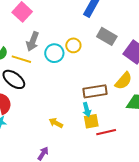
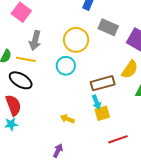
yellow circle: (73, 45) -> (76, 40), size x1.6
cyan circle: (54, 53) -> (66, 66), moved
red line: (106, 132) -> (118, 139), moved

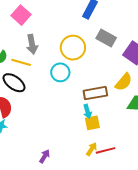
gray arrow: (35, 40) -> (32, 44), turned -30
yellow arrow: (67, 119) -> (92, 149), moved, turned 96

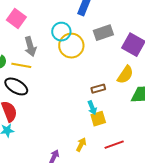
gray rectangle: (106, 38) -> (103, 33), turned -42
cyan circle: (60, 72) -> (61, 32), moved
brown rectangle: (95, 93) -> (98, 89), size x0.6
yellow arrow: (92, 149) -> (81, 145), moved

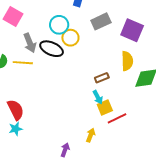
yellow circle: (71, 46) -> (70, 38), size x0.7
yellow semicircle: (125, 75) -> (127, 61), turned -30
black ellipse: (16, 86) -> (52, 49), moved
red line: (114, 145) -> (117, 118), moved

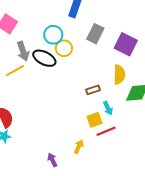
gray rectangle: (101, 21) -> (95, 34), turned -42
yellow line: (23, 63) -> (15, 71), turned -36
cyan arrow: (98, 97) -> (108, 108), moved
purple arrow: (65, 150) -> (52, 160), turned -48

